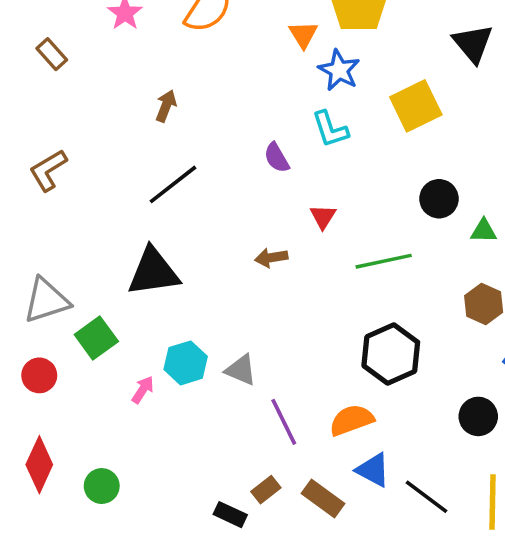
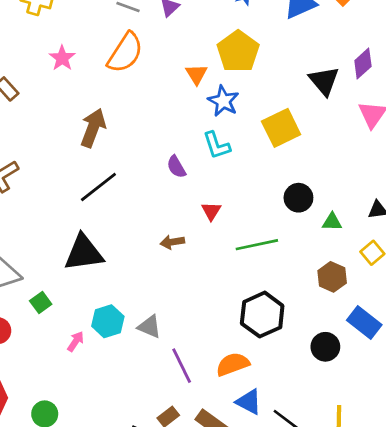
brown arrow: (166, 106) -> (93, 128), size x1.6
green square: (96, 338) -> (41, 302), size x0.7
black circle: (478, 416) -> (325, 347), moved

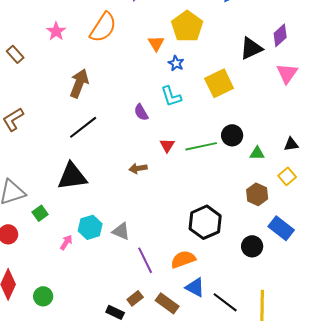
black triangle: (324, 81) -> (251, 48), turned 45
blue star: (223, 101) -> (176, 63), size x0.7
green line: (257, 245) -> (201, 146), moved

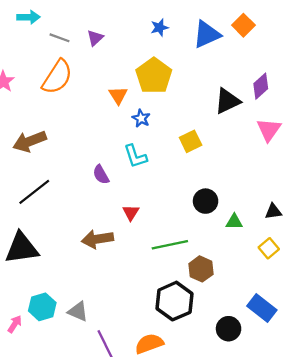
brown arrow: (79, 83) -> (30, 141), turned -132
yellow square: (219, 83) -> (191, 141), size x0.7
green line: (201, 146) -> (170, 245), moved
brown arrow: (138, 168) -> (97, 239), size x1.5
brown hexagon: (257, 194) -> (201, 269), moved

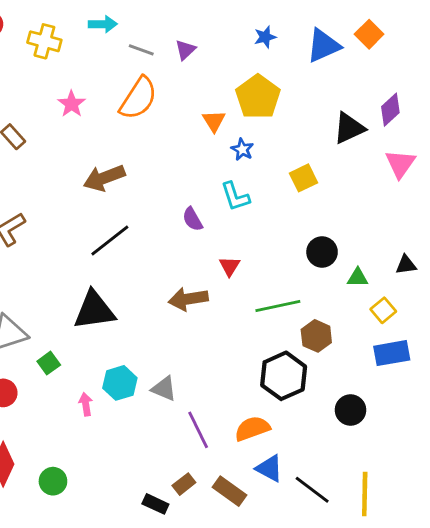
yellow square: (269, 248) -> (383, 310), moved
blue rectangle: (262, 308) -> (392, 353), moved, turned -48
pink arrow: (15, 324) -> (86, 404), turned -42

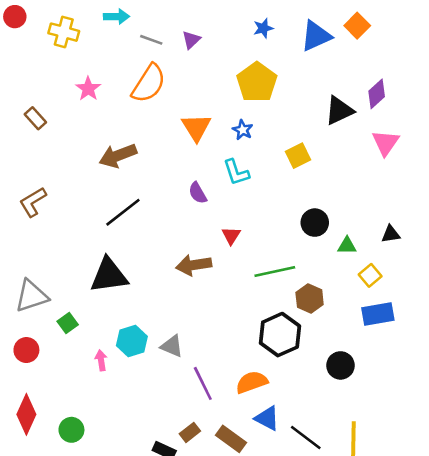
orange triangle: (214, 121) -> (196, 127), moved, size x1.4

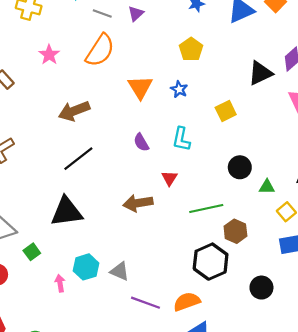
yellow pentagon: (257, 82) -> (191, 49), size x0.7
cyan L-shape: (236, 172) -> (181, 139), moved, turned 30
purple line: (203, 383) -> (146, 303), turned -44

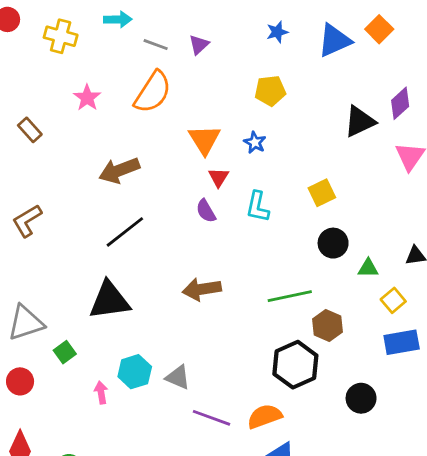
yellow pentagon: (191, 49) -> (270, 91), turned 30
yellow square: (226, 111) -> (322, 193), moved
red triangle: (169, 178) -> (218, 177), moved

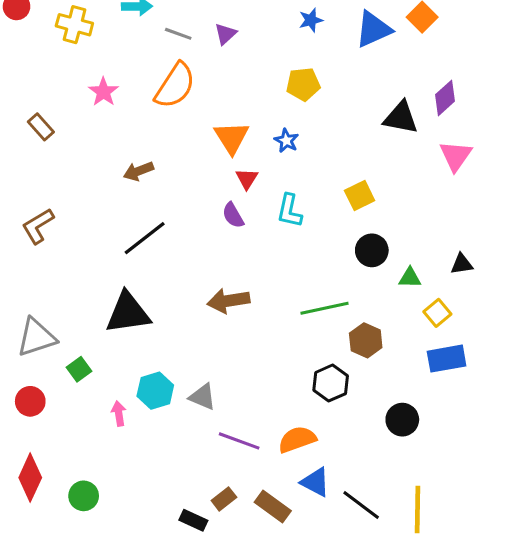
black triangle: (360, 121) -> (401, 118), turned 36
brown arrow: (119, 170) -> (139, 171), size x0.7
black hexagon: (295, 365) -> (331, 383), size x0.7

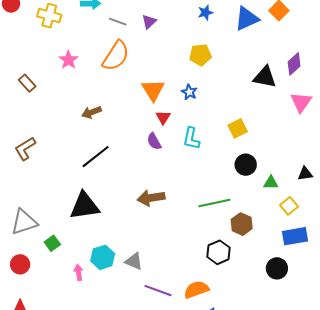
black circle: (402, 420) -> (277, 268), moved

